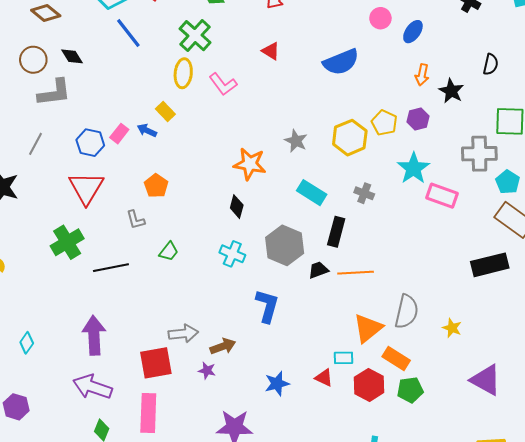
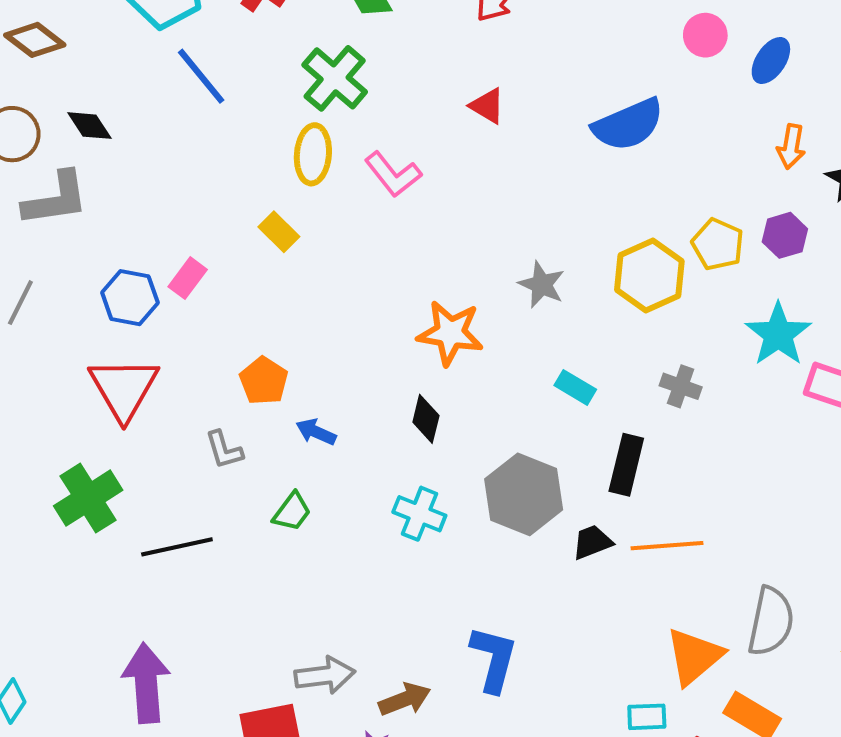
blue arrow: (147, 130) -> (316, 432), moved
cyan rectangle: (312, 193) -> (575, 387), size x0.7
blue L-shape: (267, 306) -> (494, 659), moved

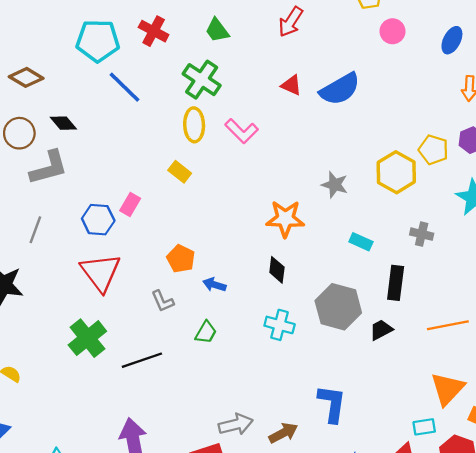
pink circle: (705, 35) -> (392, 31), moved
blue semicircle: (628, 125) -> (340, 89), moved
orange line: (667, 546) -> (448, 325), moved

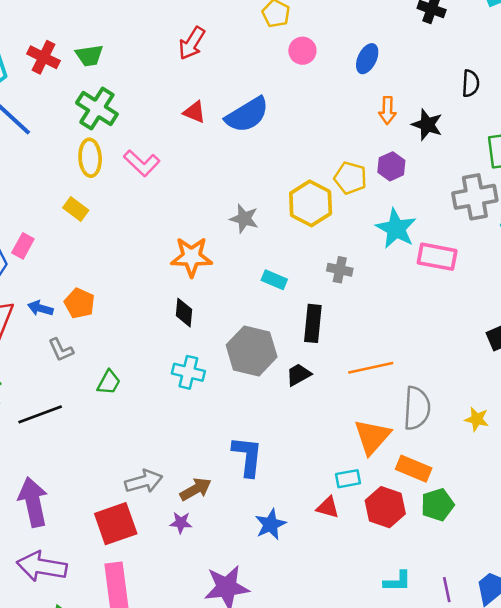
green trapezoid: (217, 30) -> (89, 56), moved, turned -60
blue arrow: (214, 285) -> (40, 308), moved

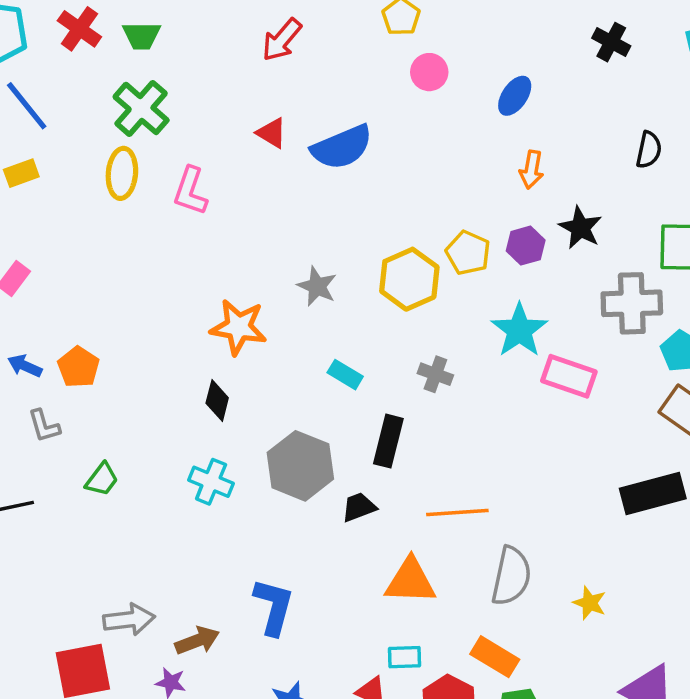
black star: (427, 125) -> (580, 228), moved
pink L-shape: (142, 163) -> (190, 191), turned 57
yellow rectangle: (76, 209) -> (21, 173), moved, turned -65
orange triangle: (372, 437) -> (410, 581), moved, turned 42

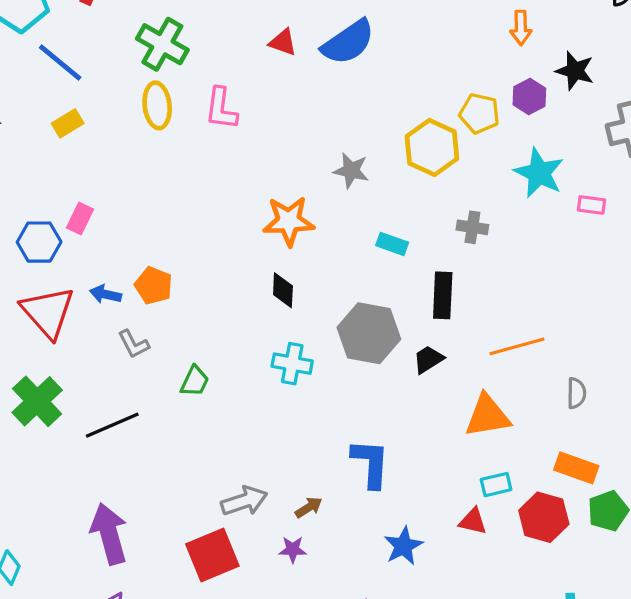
pink rectangle: (569, 376) -> (591, 205), size x0.6
gray semicircle: (511, 576) -> (576, 393), size x0.6
brown arrow: (197, 641) -> (309, 507), size x0.7

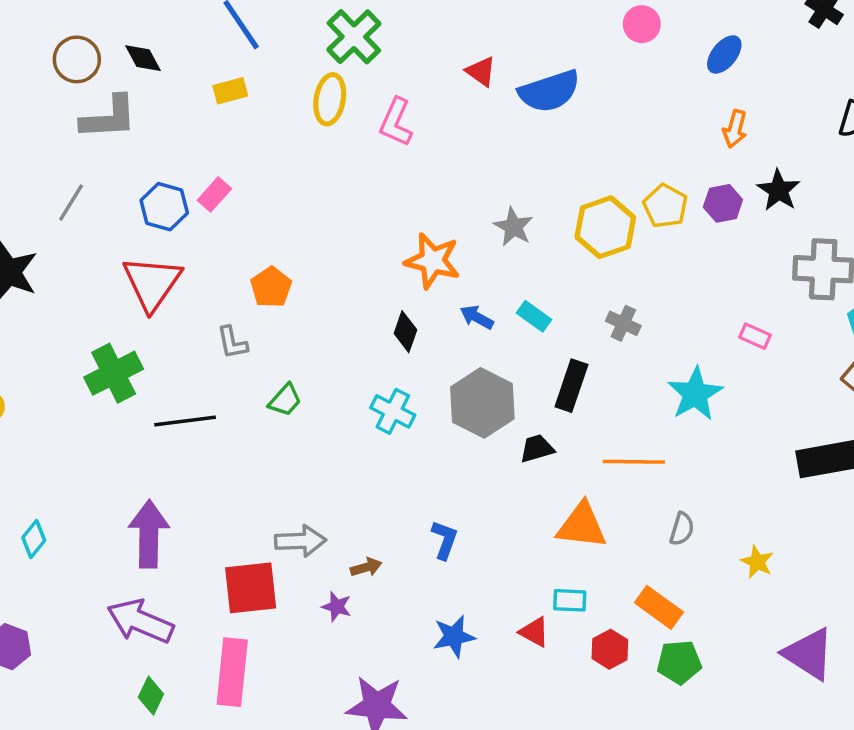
cyan star: (539, 173) -> (695, 394), moved
blue arrow: (106, 294) -> (477, 317), moved
blue L-shape: (371, 463) -> (445, 540), size x0.7
red hexagon: (544, 517) -> (610, 649), size x0.7

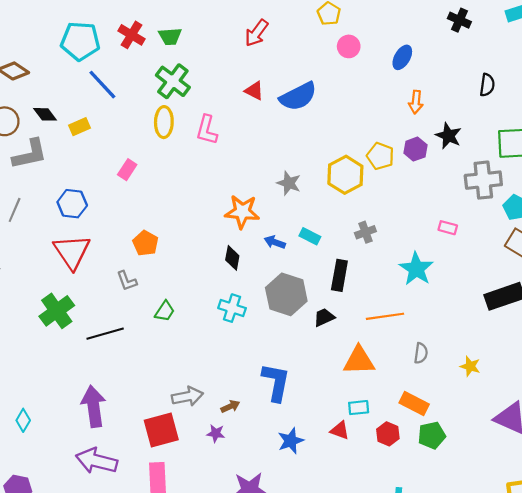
yellow rectangle: (230, 91) -> (79, 127), moved
pink rectangle: (214, 194) -> (127, 170), moved
gray cross: (623, 323) -> (365, 232), turned -36
blue L-shape: (445, 540) -> (276, 382), size x1.6

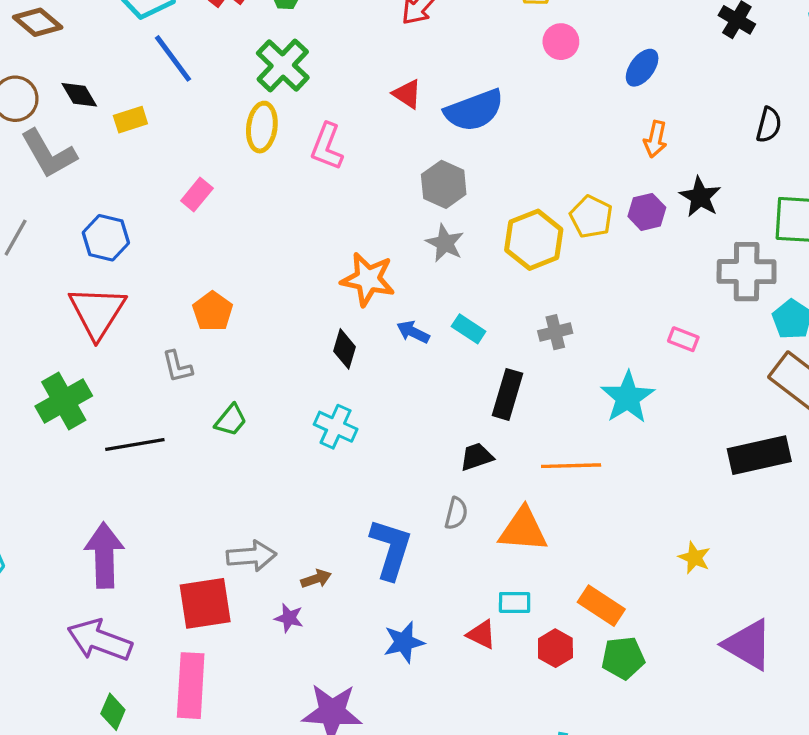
gray L-shape: (30, 154) -> (49, 154), turned 66
gray hexagon: (286, 294) -> (444, 184), moved, size x0.7
gray semicircle: (421, 353) -> (456, 513), moved

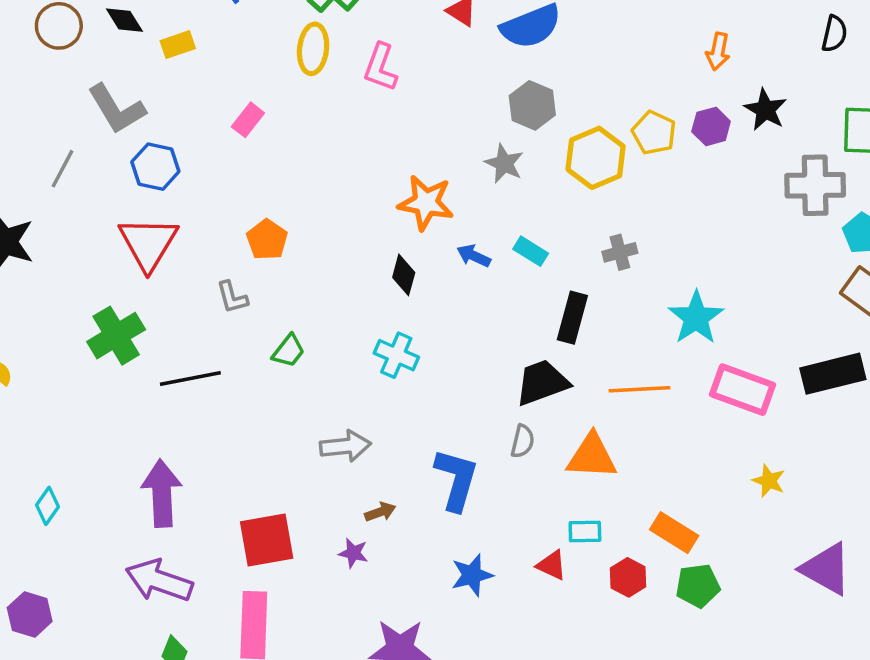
gray L-shape: (49, 154) -> (117, 109), moved
gray hexagon: (444, 184) -> (532, 105), moved
pink rectangle: (683, 339) -> (742, 390), moved, size x2.0
black trapezoid: (477, 457) -> (542, 382), size x1.6
gray arrow: (251, 556) -> (345, 446), moved

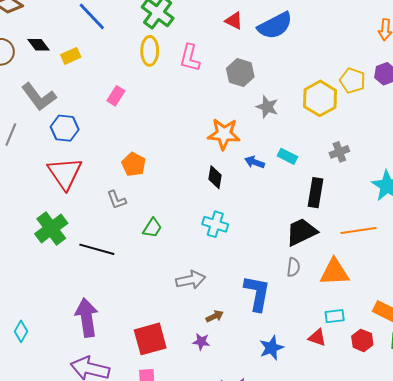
gray hexagon: (532, 105) -> (240, 73), moved
black line: (190, 379) -> (97, 249), turned 32

